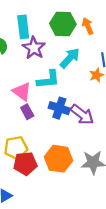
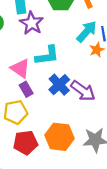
cyan arrow: (70, 58) -> (87, 32), moved
blue cross: (59, 108) -> (59, 85), turned 30
yellow pentagon: (16, 148) -> (16, 112), moved

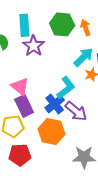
cyan L-shape: (47, 55) -> (66, 88), moved, turned -35
purple rectangle: (26, 89) -> (24, 106), size x1.5
orange hexagon: (60, 137) -> (52, 132), moved

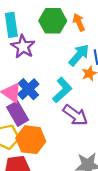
blue cross: (55, 104) -> (28, 89), moved
orange hexagon: (52, 132) -> (31, 140), moved

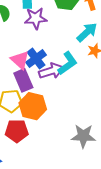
purple star: (23, 47) -> (36, 18), turned 30
purple arrow: (75, 115) -> (51, 71), moved, turned -60

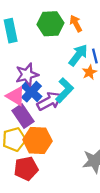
purple star: (36, 18) -> (27, 75), moved

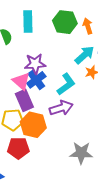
purple arrow: (49, 101) -> (61, 108), moved

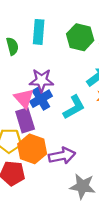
purple arrow: (61, 108) -> (62, 156), moved

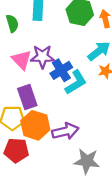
pink triangle: (24, 98) -> (22, 60), moved
blue cross: (41, 99) -> (61, 70), moved

